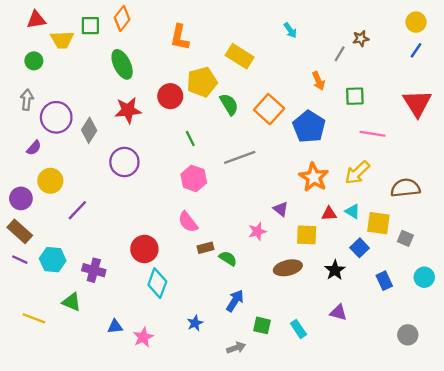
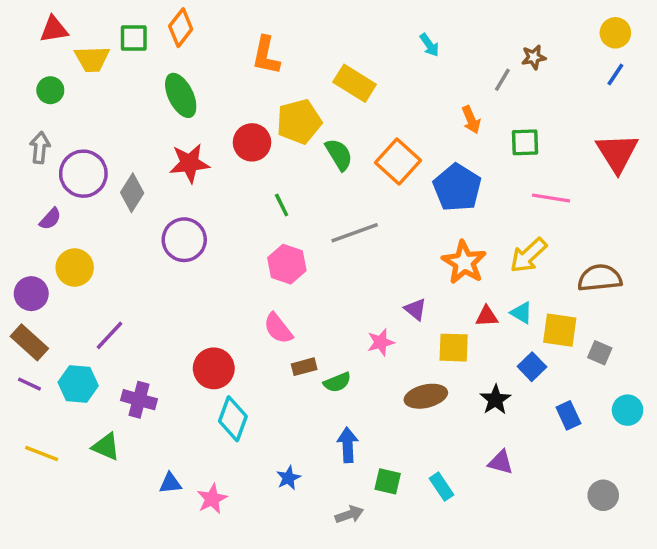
purple line: (77, 210) -> (109, 335), moved
green semicircle: (228, 258) -> (337, 382), turned 126
blue arrow: (235, 301) -> (348, 445), turned -35
yellow line: (34, 318) -> (42, 454), moved

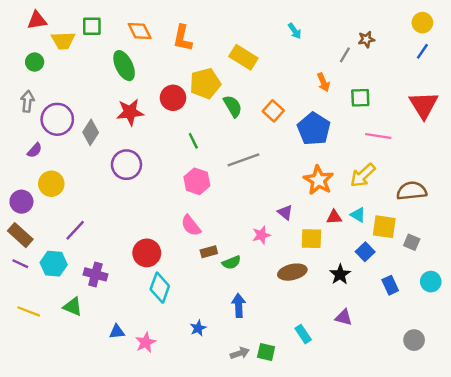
orange diamond: (181, 28) -> (140, 31), moved, turned -65
orange square: (398, 161) -> (273, 111), size x0.7
green square: (388, 481) -> (266, 352), moved

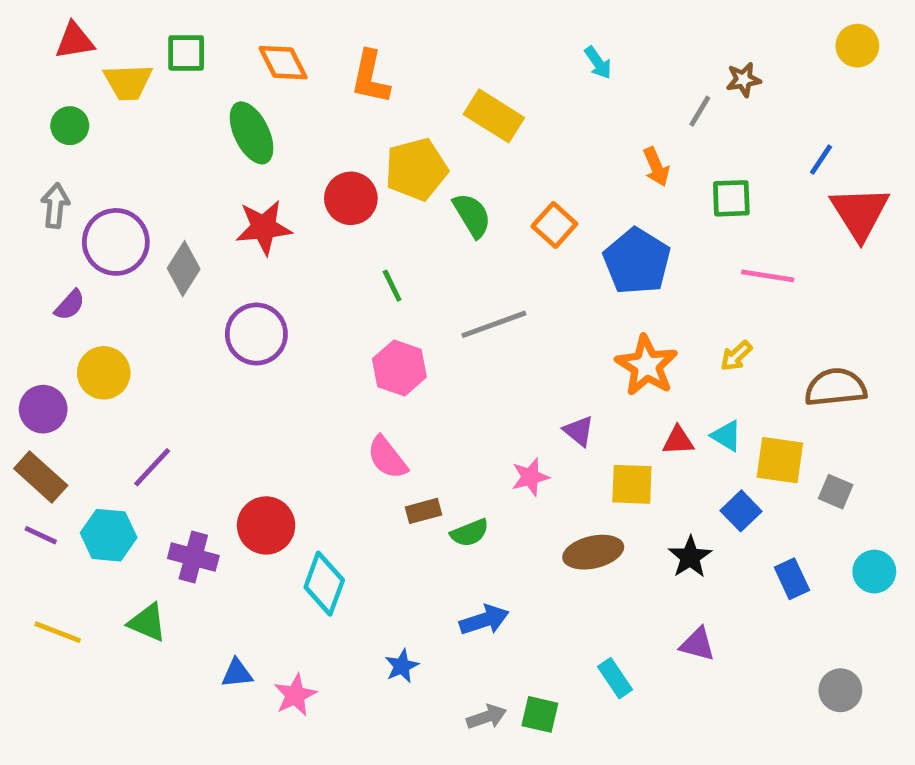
blue line: (422, 51) -> (821, 160), moved
yellow arrow: (363, 175) -> (736, 356), size x0.6
red circle: (147, 253) -> (266, 525), moved
blue arrow: (239, 305) -> (484, 620), turned 75

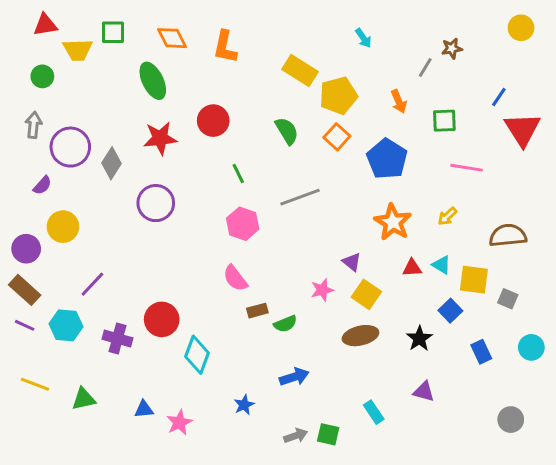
yellow pentagon: (416, 169) -> (338, 96), moved
yellow square: (632, 484) -> (366, 294), moved, turned 32
green triangle: (147, 622) -> (84, 399), moved, turned -35

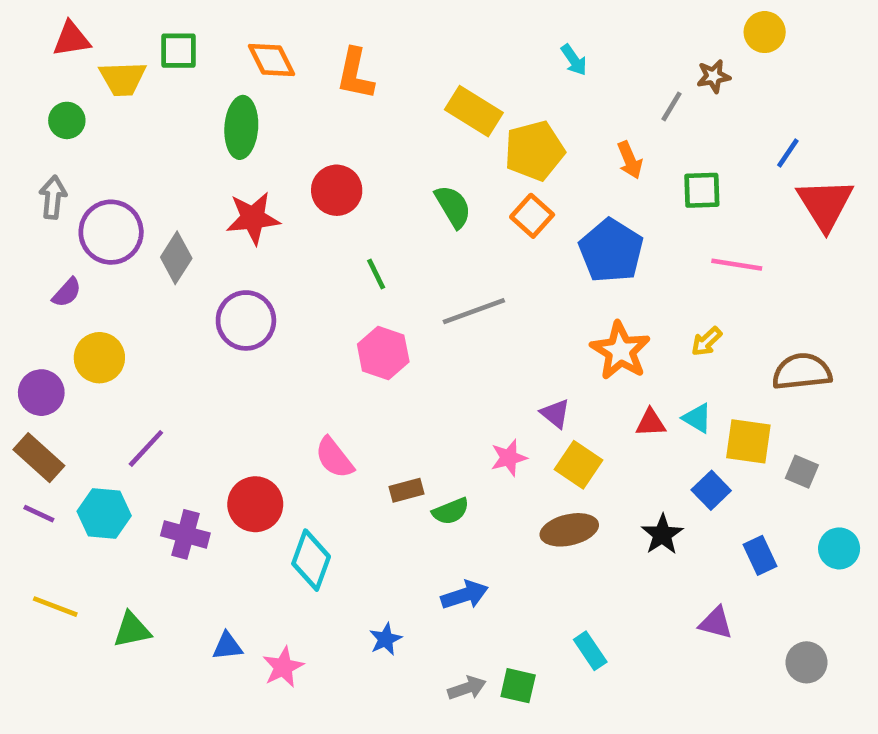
yellow circle: (521, 28) -> (765, 32), moved
green ellipse: (153, 81) -> (241, 127), turned 30
pink semicircle: (235, 278) -> (334, 458), moved
purple triangle: (424, 392) -> (716, 623), moved

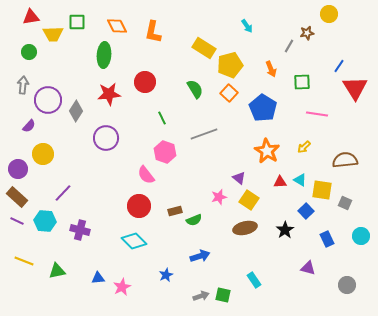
pink semicircle: (334, 458) -> (146, 175), moved
red circle: (255, 504) -> (139, 206), moved
cyan diamond: (311, 560) -> (134, 241), turned -65

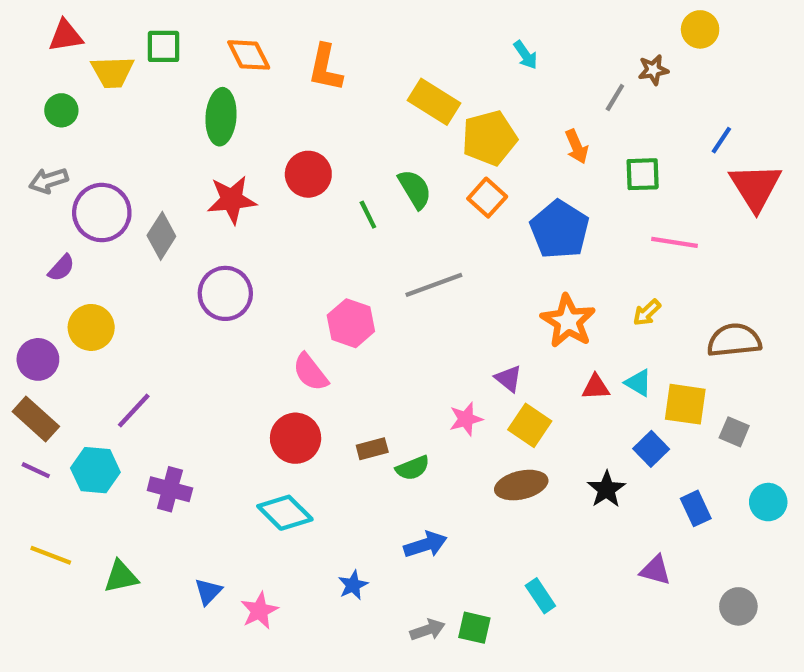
gray arrow: (23, 85) -> (49, 181), turned -114
green line: (162, 118) -> (368, 215), moved
blue triangle: (98, 278) -> (208, 591), turned -40

